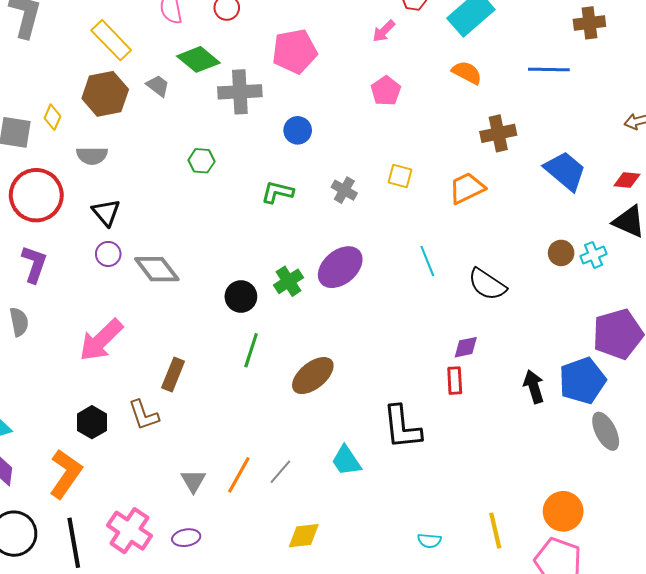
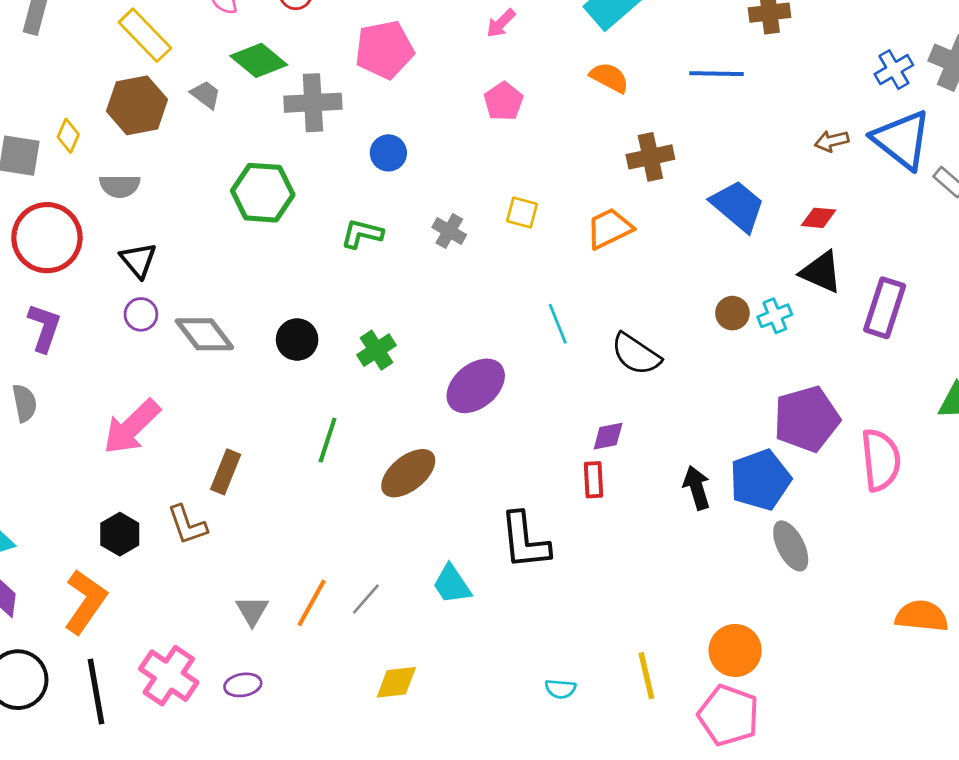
green hexagon: (201, 161) -> (263, 193), size x1.8
purple ellipse: (340, 267) -> (476, 386), moved
black circle: (241, 297) -> (297, 340), moved

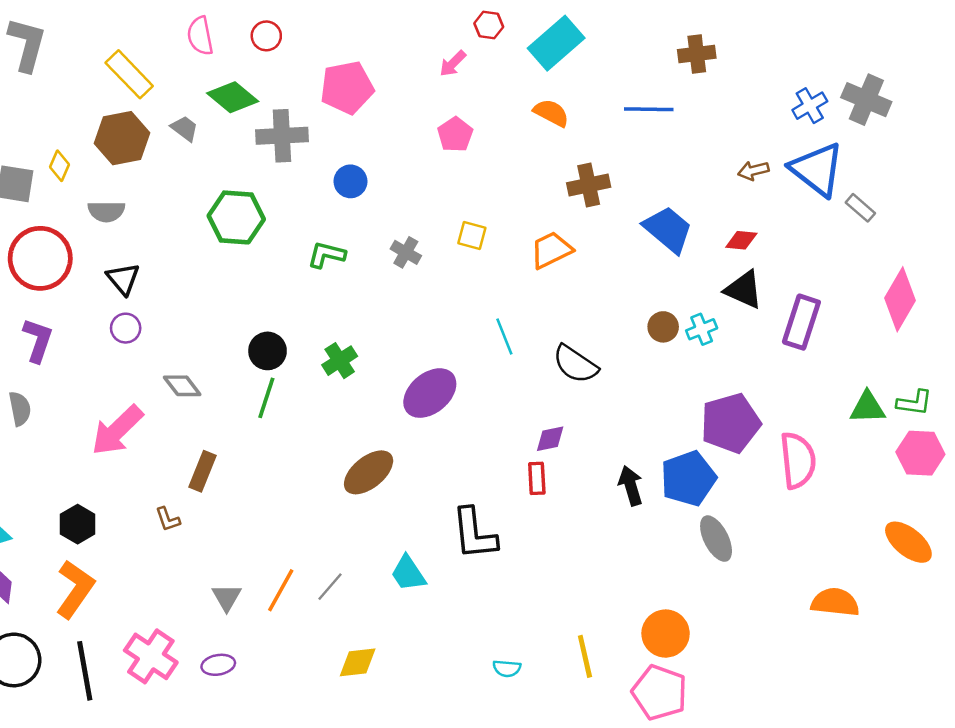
gray diamond: (204, 334) -> (182, 386), moved, size x0.7
green line: (328, 440) -> (266, 398), moved
brown L-shape: (187, 525) -> (168, 519), size x0.7
black hexagon: (120, 534) -> (78, 524), moved

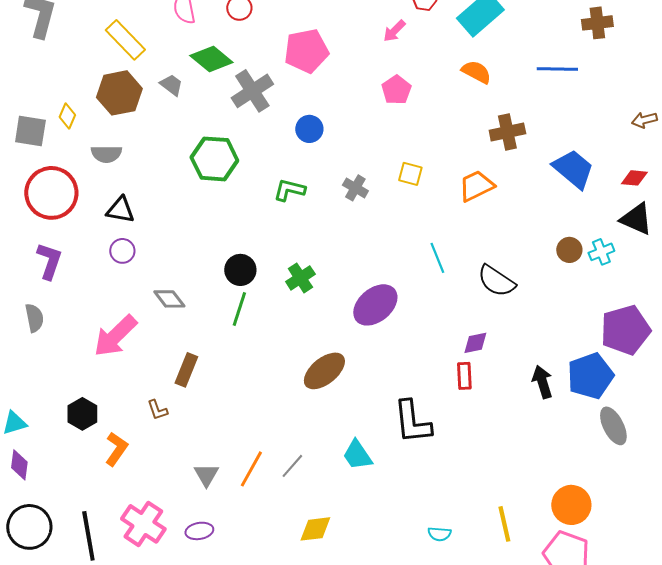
gray cross: (282, 136) -> (252, 91), turned -30
black triangle: (123, 279) -> (120, 210), turned -40
orange L-shape: (75, 589) -> (116, 449), moved, size x0.7

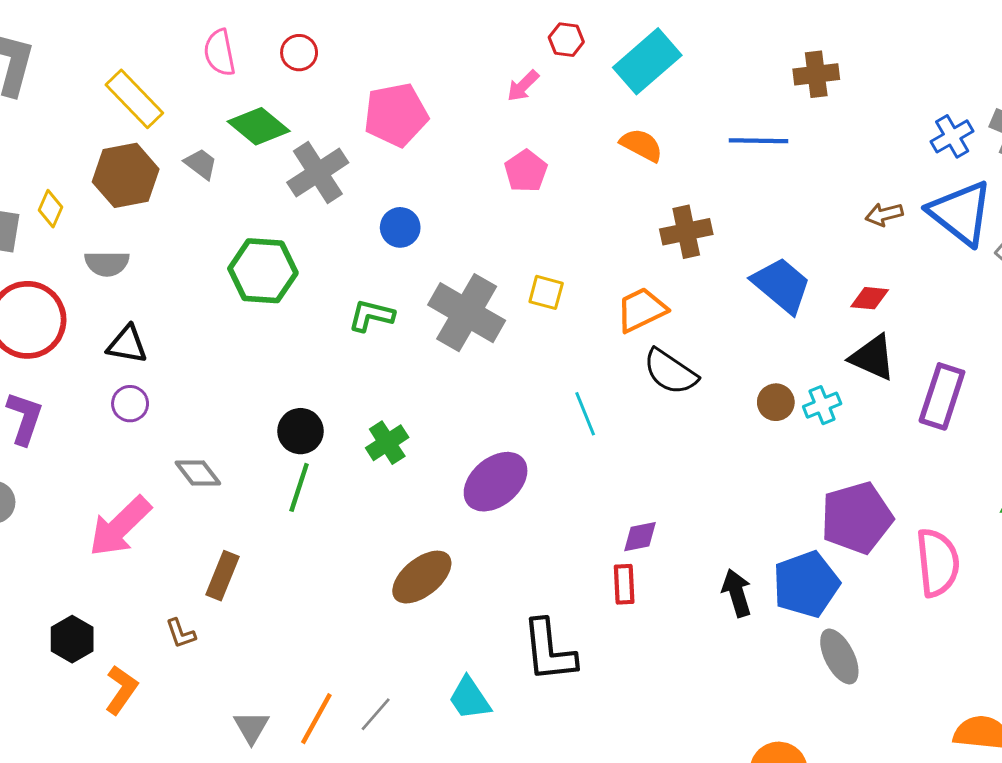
gray cross: (355, 188) -> (467, 313), size x2.0
black semicircle: (496, 281) -> (670, 372), moved

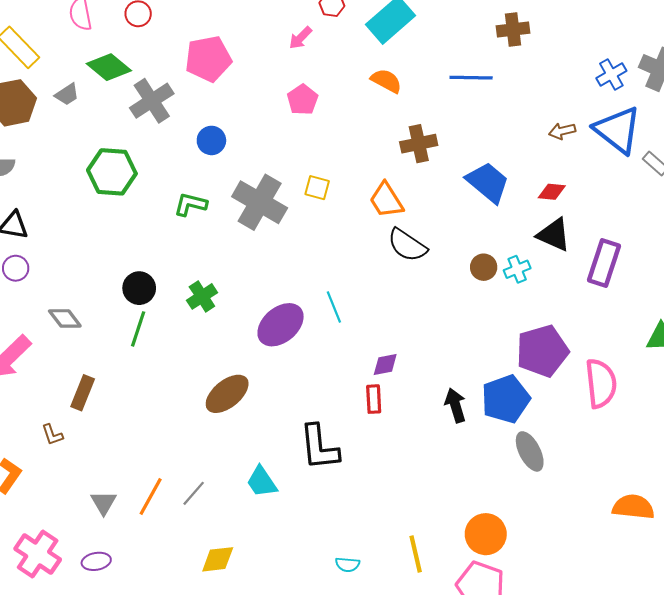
gray trapezoid: (201, 164) -> (67, 94), turned 110
orange trapezoid: (641, 310) -> (386, 200), turned -96
cyan line: (585, 414) -> (334, 307), moved

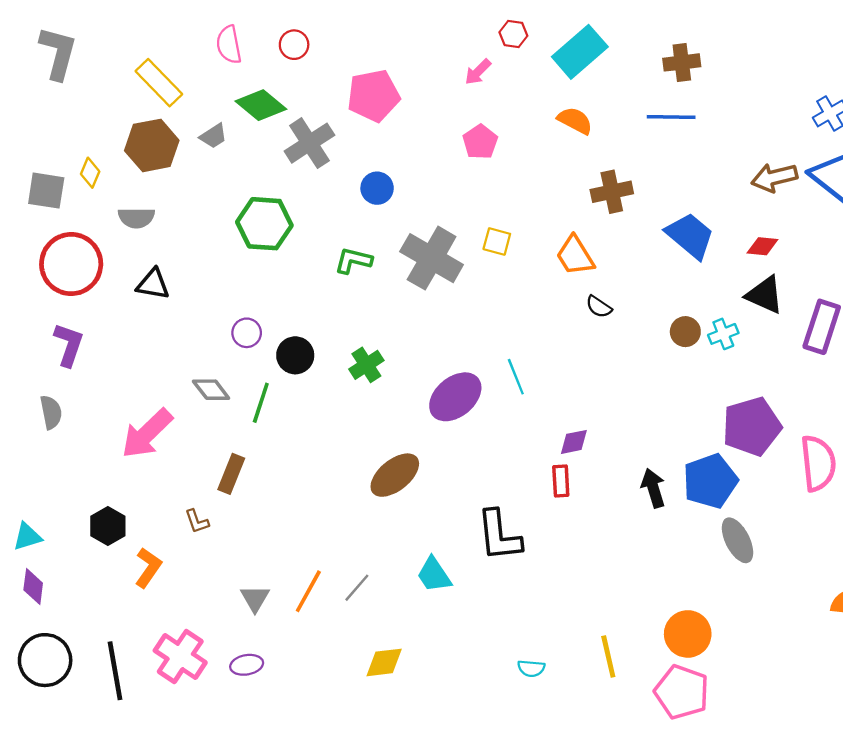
brown cross: (513, 29) -> (682, 62), moved
brown arrow: (562, 131) -> (774, 177), size x1.5
black semicircle: (407, 245) -> (599, 307), size x0.6
purple circle: (16, 268) -> (247, 333), moved
green line: (138, 329) -> (261, 403), moved

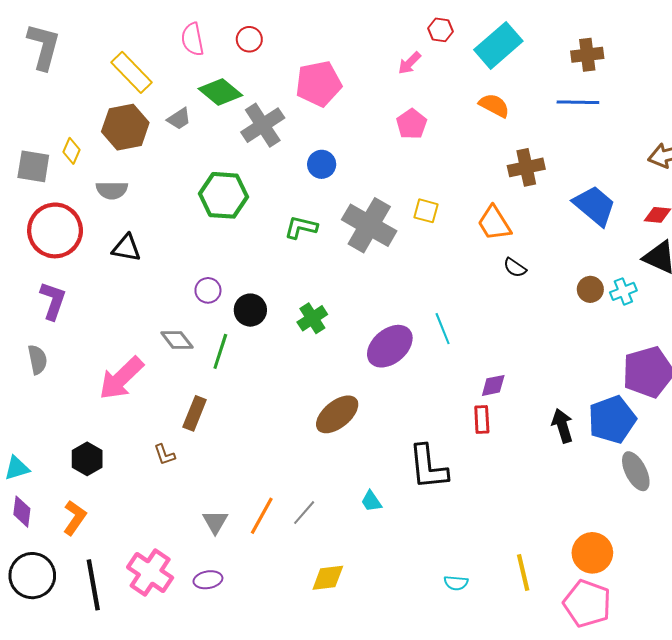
orange L-shape: (148, 568) -> (75, 518), moved
cyan trapezoid: (434, 575) -> (371, 501), size x0.7

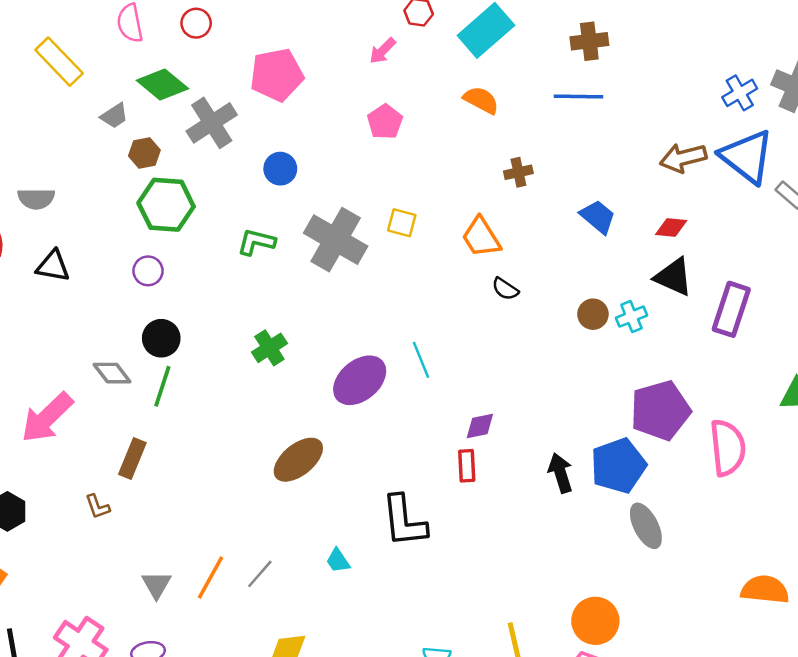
brown hexagon: (125, 127) -> (144, 153), moved, size x0.6
brown cross: (526, 167) -> (518, 172), size x0.7
blue trapezoid: (594, 206) -> (598, 217), size x0.7
purple circle: (208, 290) -> (148, 271), moved
black circle: (250, 310) -> (161, 338), moved

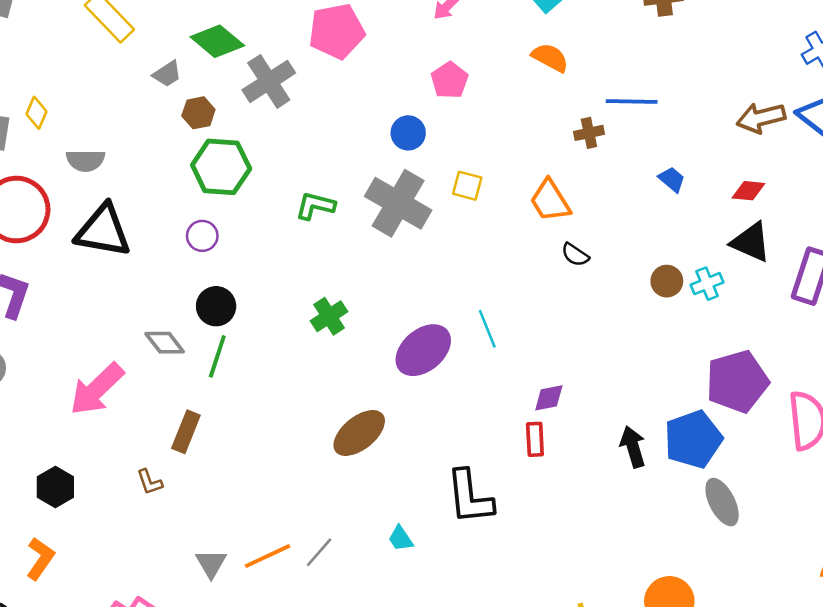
blue line: (579, 96) -> (632, 102), moved
blue circle: (280, 169) -> (408, 133), moved
blue trapezoid: (598, 217) -> (672, 179), size x0.7
black triangle: (53, 266) -> (103, 231), size x1.6
orange line: (211, 578) -> (268, 556), turned 36

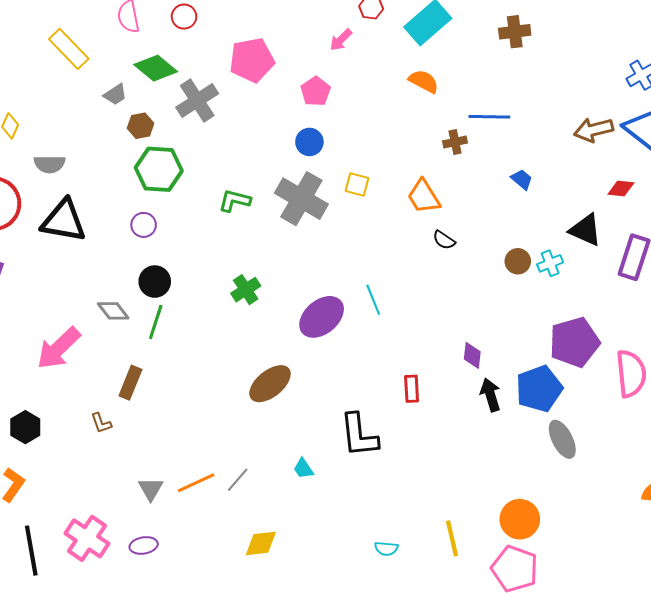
pink pentagon: (450, 80) -> (315, 91), moved
red diamond: (748, 191) -> (621, 188), moved
purple diamond: (549, 398) -> (472, 355), moved, turned -72

